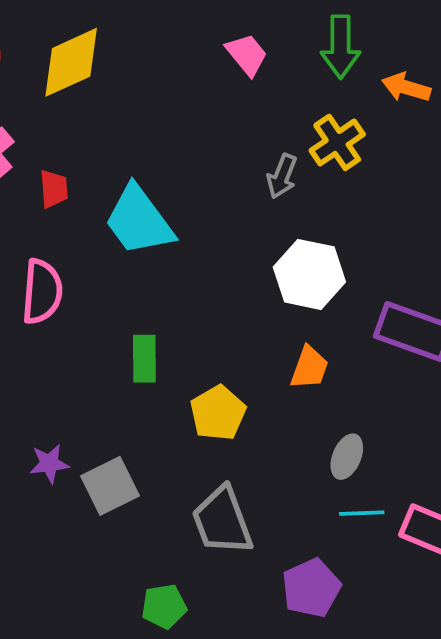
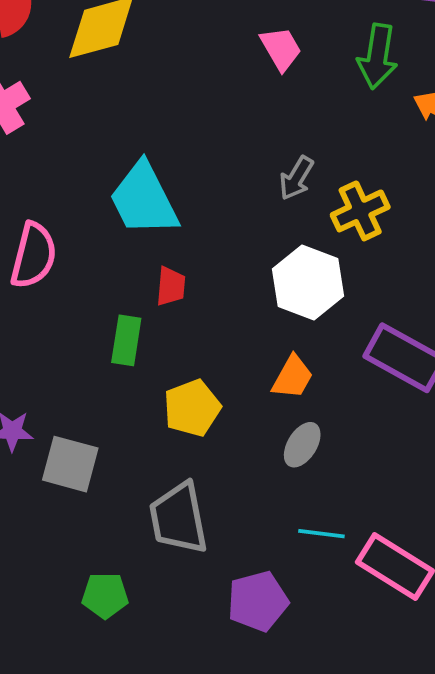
yellow cross: (337, 142) -> (360, 211), moved
red trapezoid: (54, 189) -> (171, 286), moved
gray ellipse: (347, 457) -> (302, 445), moved
gray square: (110, 486) -> (70, 464), turned 32

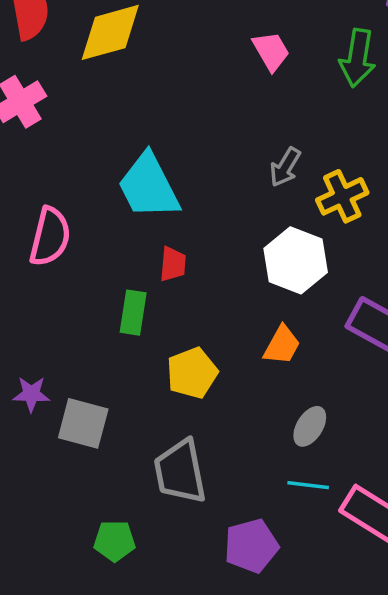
gray ellipse: (302, 445) -> (310, 426), moved

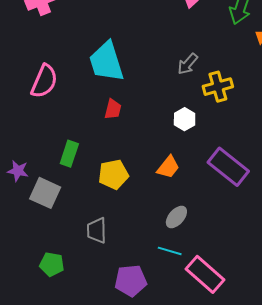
white hexagon: (296, 260) -> (185, 119), size x0.6
green rectangle: (133, 313) -> (69, 154), moved
gray trapezoid: (180, 472) -> (97, 231), size x0.7

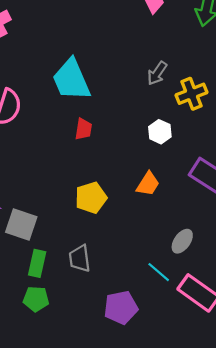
green rectangle: (69, 154) -> (37, 263), moved
gray ellipse: (176, 217) -> (182, 241), moved
cyan line: (170, 251) -> (159, 272), turned 30

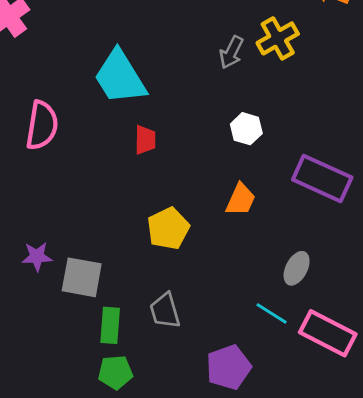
yellow cross: (191, 94) -> (278, 38), moved

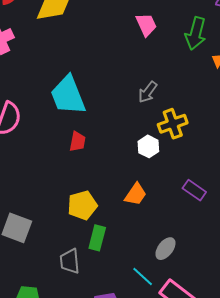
yellow cross: (278, 38) -> (173, 124), moved
purple rectangle: (322, 178) -> (194, 190), size x0.6
green rectangle: (110, 325) -> (97, 238), moved

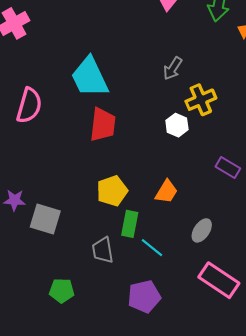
red trapezoid: (78, 141) -> (103, 125), size x1.6
orange trapezoid: (136, 194) -> (166, 192), moved
cyan line: (143, 276) -> (152, 248), moved

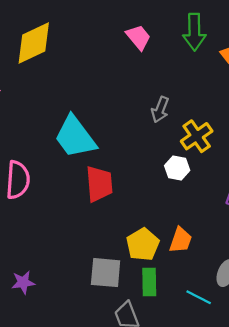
yellow pentagon: (112, 191) -> (143, 244), moved
gray square: (45, 219) -> (106, 273), moved
cyan line: (152, 248) -> (199, 297), moved

